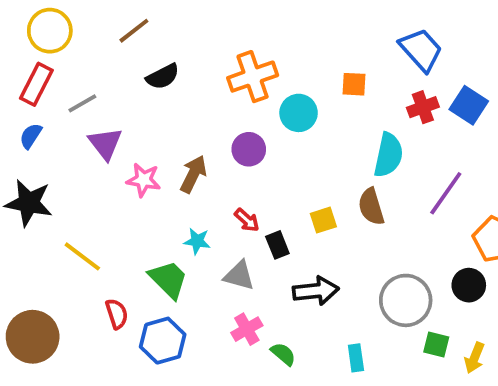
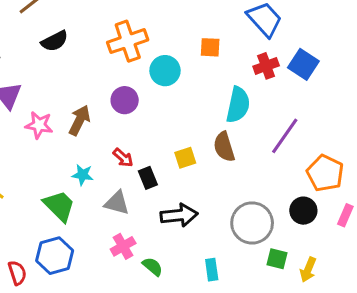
red semicircle: (117, 314) -> (17, 273), moved

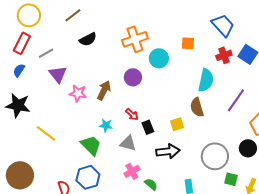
yellow square: (185, 158) -> (177, 124), moved

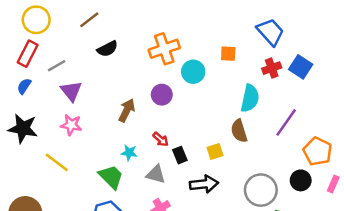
pink star: (78, 93) -> (71, 125), moved

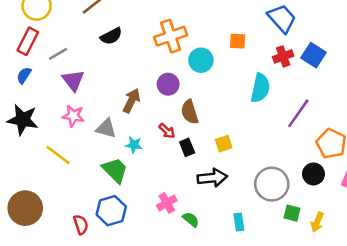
brown semicircle: (239, 131) -> (190, 112), moved
gray triangle: (156, 174) -> (106, 128), moved

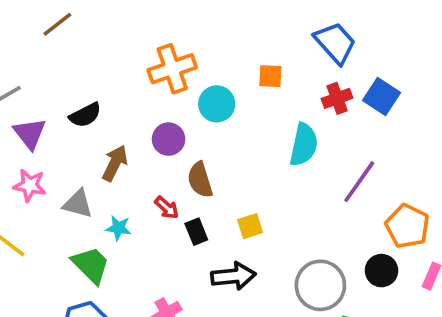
black semicircle: (111, 36) -> (85, 115), moved

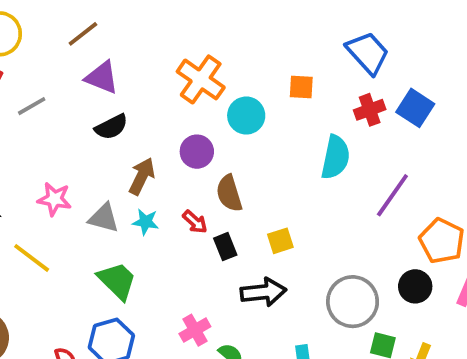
orange cross: (172, 69) -> (201, 79), turned -36
purple triangle: (30, 134) -> (102, 78), moved, turned -30
cyan star: (119, 228) -> (146, 222), moved

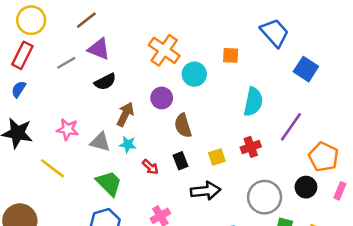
gray line: (32, 106) -> (66, 63), moved
red cross: (370, 110) -> (251, 147), moved
red arrow: (195, 222) -> (150, 167), moved

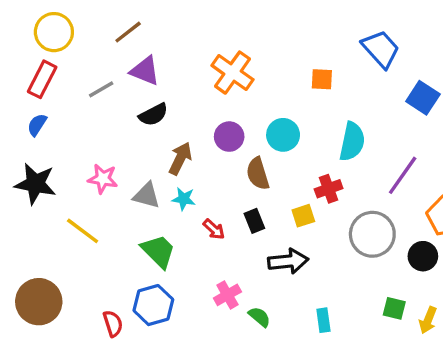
cyan circle: (194, 74) -> (283, 135), moved
red cross: (251, 147) -> (329, 189), moved
gray circle: (265, 197) -> (372, 234), moved

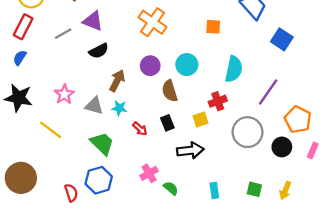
pink star: (103, 179) -> (64, 94), turned 30
green square: (394, 308) -> (254, 189), moved

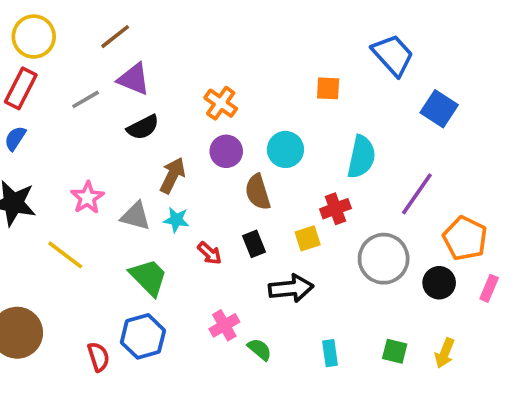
orange cross: (152, 22) -> (221, 103), moved, size x0.7

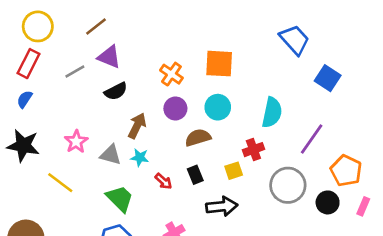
orange square: (328, 88) -> (219, 64), moved, size x1.6
brown semicircle: (258, 192) -> (198, 138), turned 90

